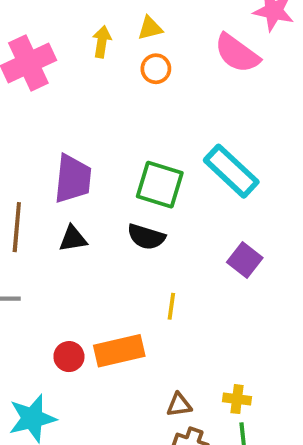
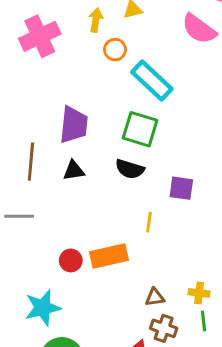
orange circle: (156, 69) -> (115, 50), moved
cyan rectangle: (231, 171) -> (152, 81), moved
purple square: (245, 260) -> (181, 188), moved, turned -30

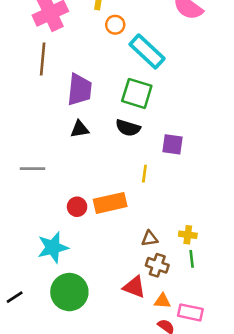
brown line: (31, 162) -> (43, 59), moved

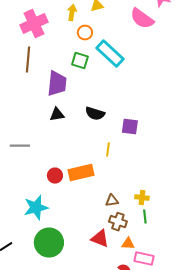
green square: (137, 93) -> (80, 61), moved, size x0.7
orange triangle: (162, 301) -> (128, 244), moved

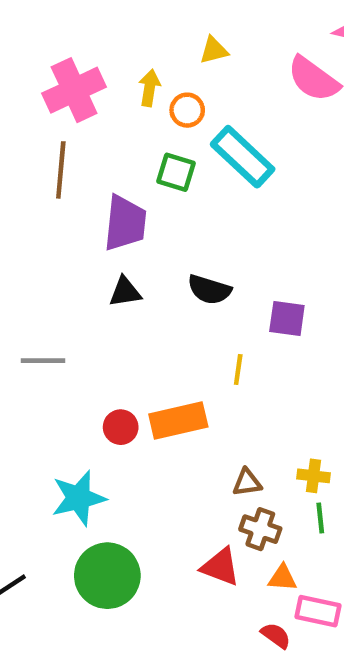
yellow arrow: (72, 13) -> (149, 88), moved

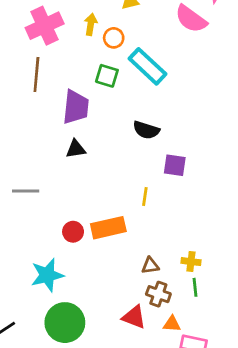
black semicircle: (209, 290) -> (146, 130), moved

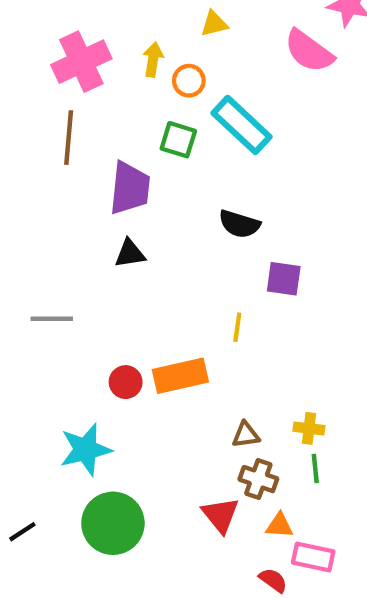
red triangle: (134, 317) -> (220, 515), turned 30

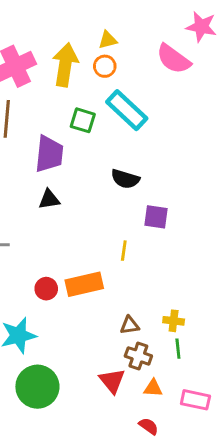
yellow arrow: (153, 60) -> (65, 65), size x1.8
orange circle: (189, 81) -> (105, 66), moved
pink rectangle: (313, 557) -> (195, 400), moved

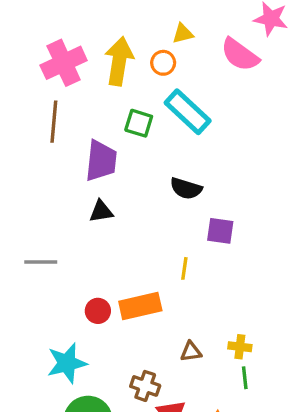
yellow triangle: (108, 40) -> (183, 33), moved
brown cross: (138, 356) -> (145, 386), moved

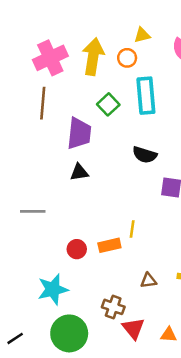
cyan rectangle: (188, 112) -> (146, 96), turned 42
green square: (139, 123) -> (108, 104), turned 30
yellow line: (184, 268) -> (132, 229), moved
orange rectangle: (140, 306) -> (109, 245), size x0.7

